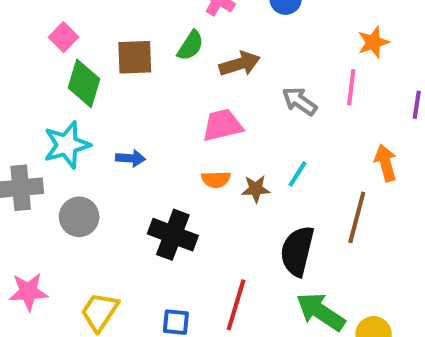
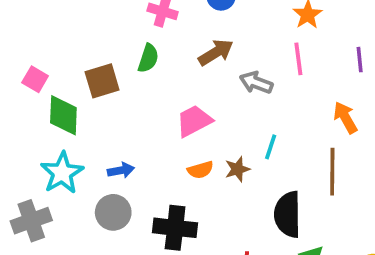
brown arrow: (240, 64) -> (216, 52), moved
gray circle: (79, 217) -> (113, 212), moved

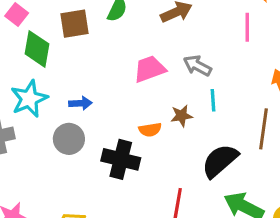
gray arrow: (256, 83) -> (197, 66), moved
cyan line: (271, 147) -> (213, 100), turned -30
orange semicircle: (200, 170) -> (150, 130), moved
black semicircle: (288, 214) -> (220, 161), turned 42

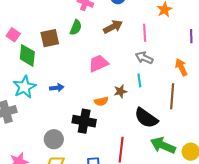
pink line: (247, 27) -> (145, 33), moved
gray arrow: (197, 66) -> (144, 58), moved
gray circle: (69, 139) -> (54, 139), moved
black semicircle: (220, 161) -> (146, 118), turned -100

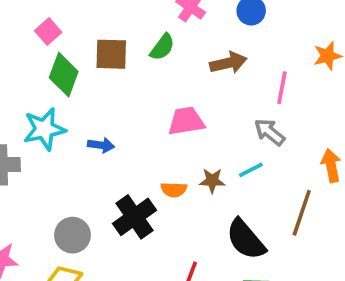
cyan line: (139, 80) -> (251, 170), turned 56
black cross: (84, 121) -> (134, 217), turned 30

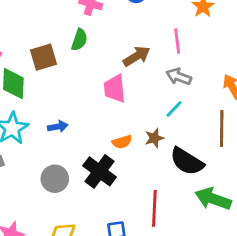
brown arrow: (228, 63) -> (137, 56), moved
pink trapezoid: (186, 121) -> (115, 89), turned -68
brown star: (212, 181) -> (154, 138), moved
gray circle: (72, 235) -> (55, 179), moved

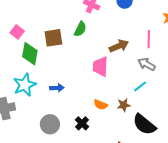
orange semicircle: (122, 142) -> (101, 105), turned 32
black cross: (100, 171) -> (82, 123), size x0.6

